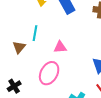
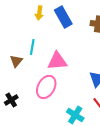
pink triangle: (60, 47) -> (57, 61), size x1.5

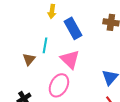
blue rectangle: (63, 17) -> (73, 28), moved
pink triangle: (57, 61) -> (70, 59), turned 50

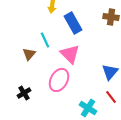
cyan line: (45, 45) -> (45, 40), turned -35

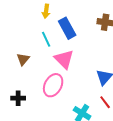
cyan line: (45, 40) -> (46, 39), moved
black cross: (24, 93) -> (18, 98), turned 32

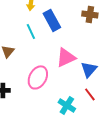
pink triangle: (64, 59) -> (66, 57), moved, turned 50

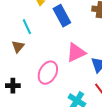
cyan line: (31, 31) -> (27, 27), moved

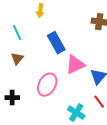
blue rectangle: (62, 16) -> (56, 43), moved
cyan line: (27, 27) -> (17, 33), moved

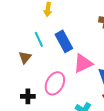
cyan line: (17, 33) -> (39, 39), moved
black cross: (12, 98) -> (28, 96), moved

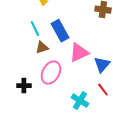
brown triangle: (25, 57) -> (42, 48), moved, turned 32

